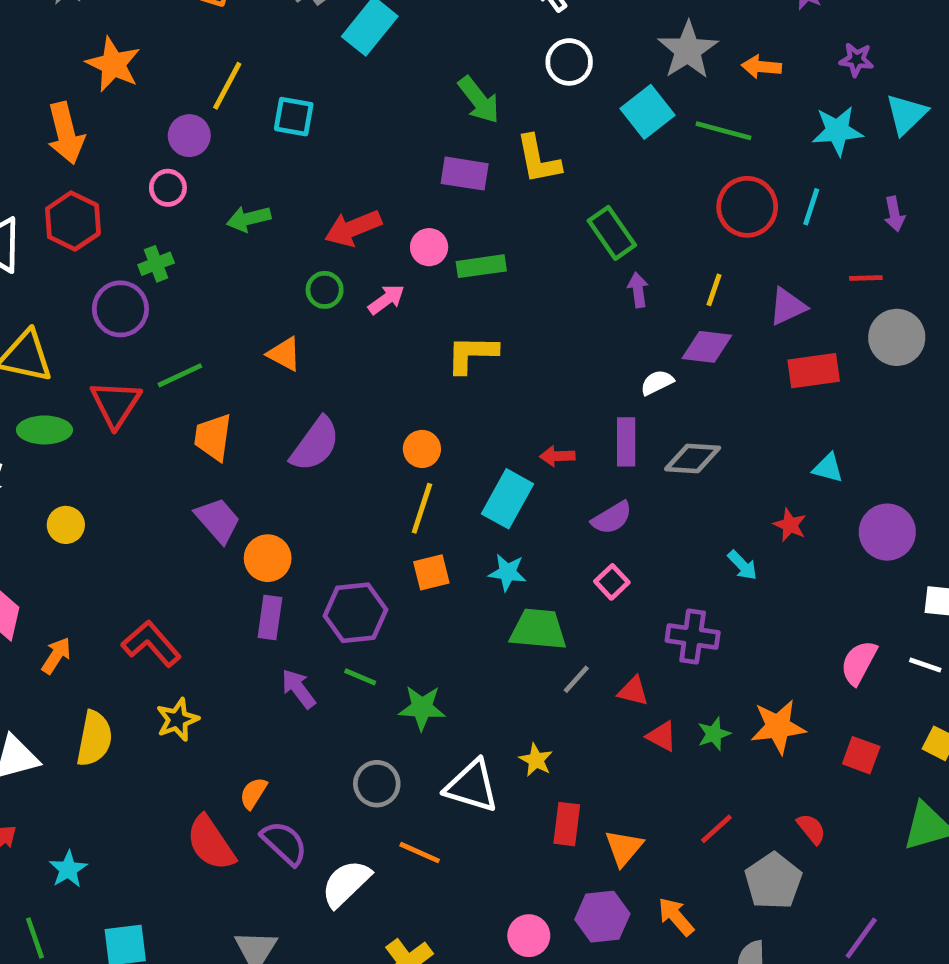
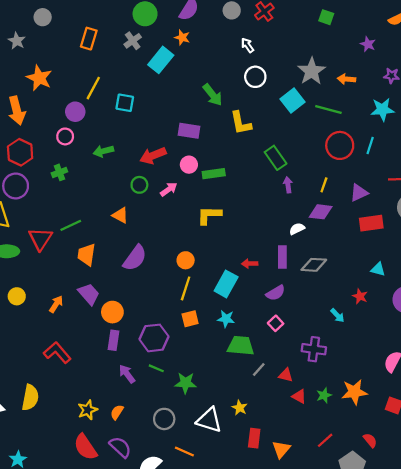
purple rectangle: (465, 174) -> (189, 131), moved
purple circle: (120, 309) -> (16, 186), moved
orange arrow: (56, 655) -> (56, 304), moved
yellow star: (177, 720) -> (88, 410), moved
orange semicircle: (253, 793) -> (117, 412), moved

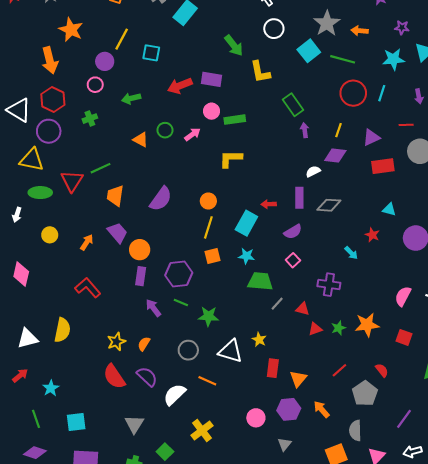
red arrow: (153, 156) -> (180, 86), moved
orange triangle: (120, 215) -> (141, 140), moved
red triangle: (299, 396) -> (315, 329), turned -48

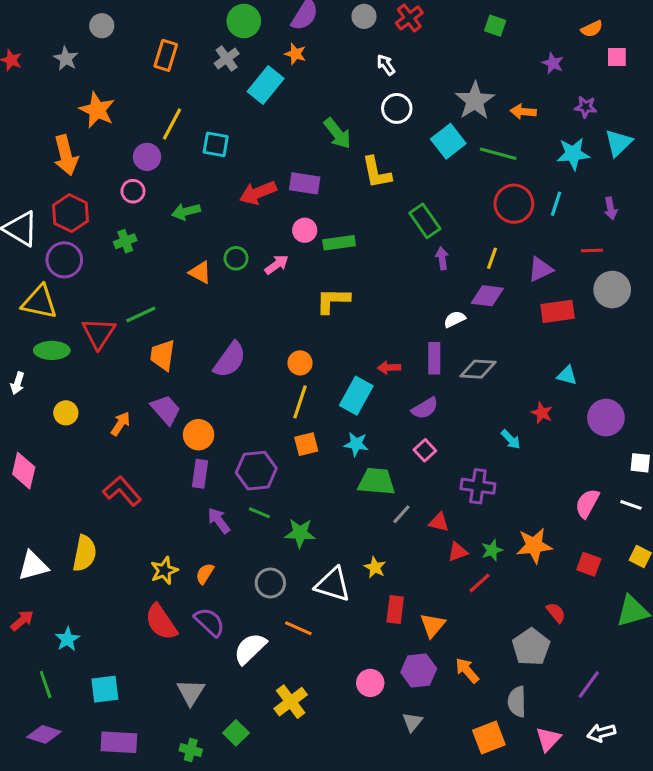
red line: (339, 370) -> (480, 583), moved

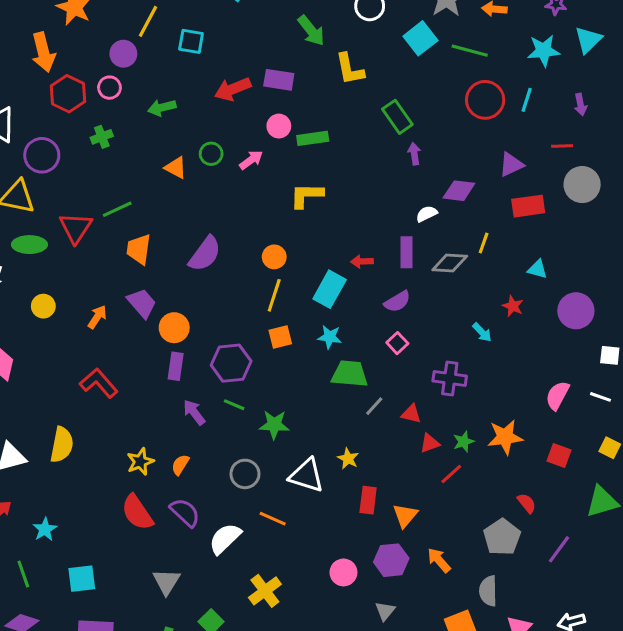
red hexagon: (71, 213) -> (68, 94), moved
yellow line: (492, 258) -> (484, 243), moved
purple line: (589, 684) -> (559, 549), moved

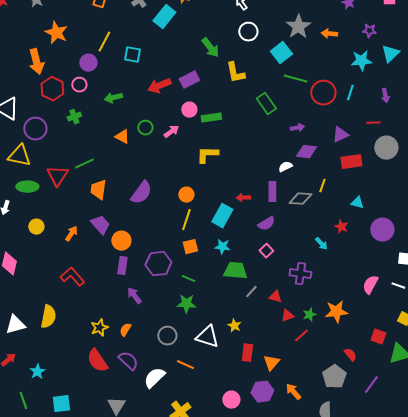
green line: (470, 51) -> (295, 79), moved
purple rectangle: (279, 80) -> (189, 80), turned -36
purple arrow: (414, 154) -> (297, 128), moved, turned 88
green line: (234, 405) -> (188, 279), moved
red square: (559, 455) -> (378, 337), moved

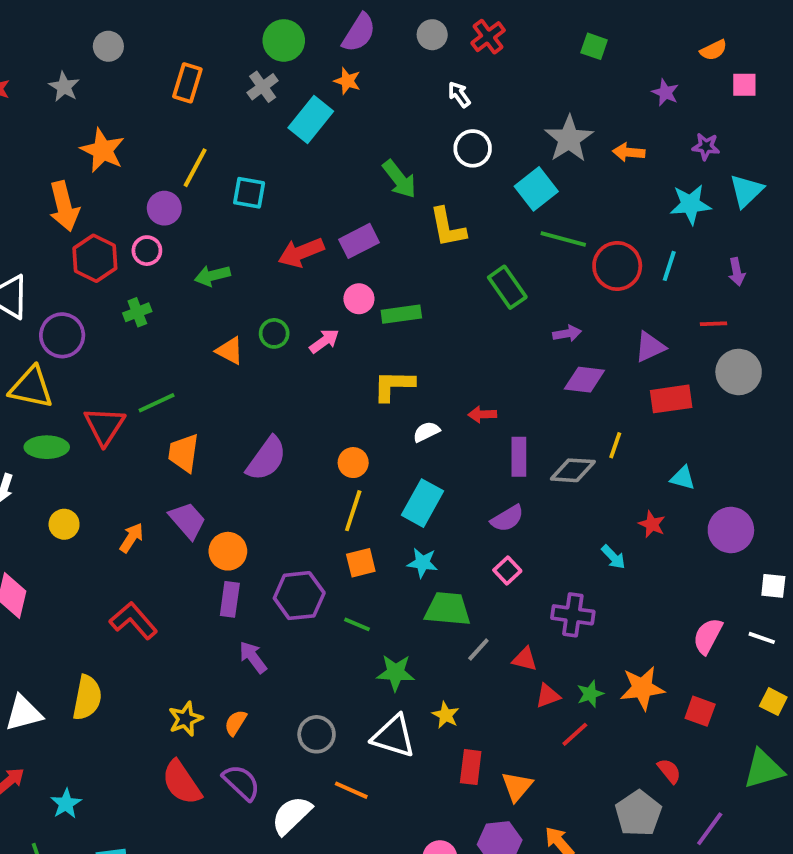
white semicircle: (285, 167) -> (426, 432), moved
red arrow: (243, 198) -> (482, 414), moved
green star: (186, 304) -> (396, 673), moved
red square: (378, 337) -> (700, 711), moved

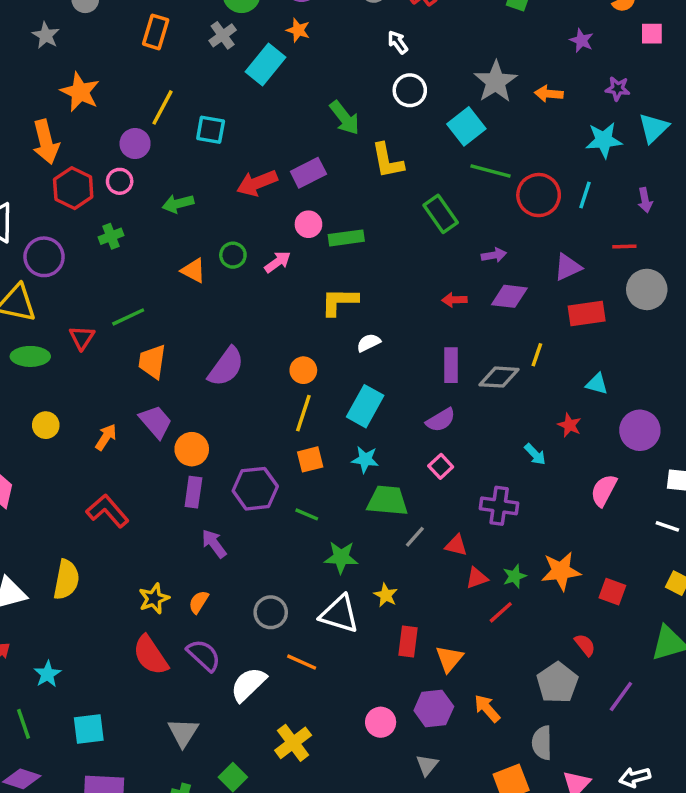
red arrow: (482, 414) -> (454, 300), moved
red triangle: (105, 426) -> (82, 338), size x0.7
pink semicircle: (708, 636) -> (604, 490), moved

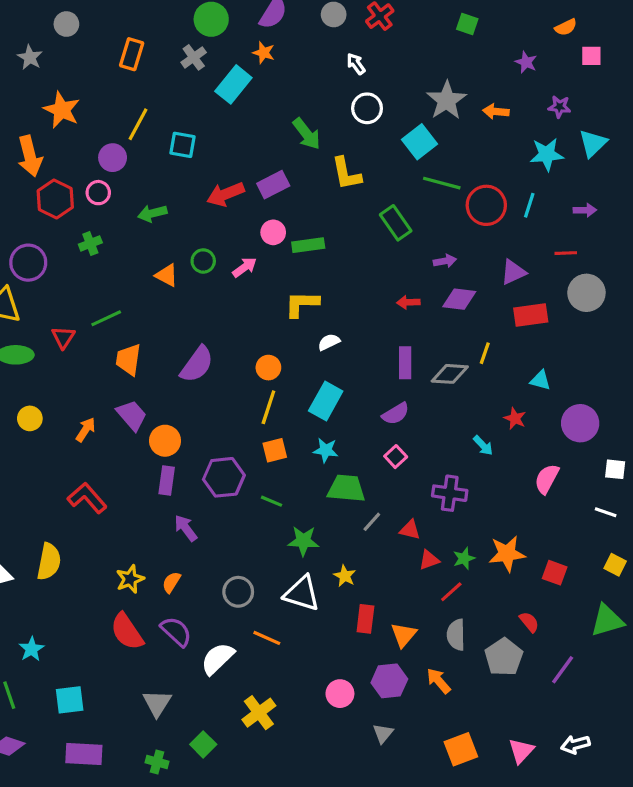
purple arrow: (645, 200) -> (585, 210), turned -80
gray semicircle: (542, 743) -> (456, 635), moved

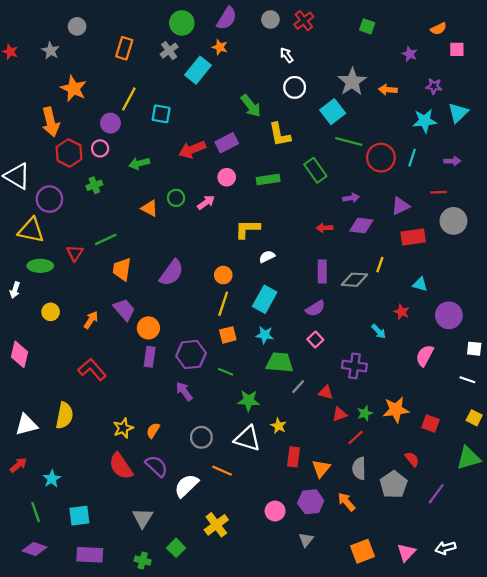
green rectangle: (308, 245) -> (268, 179), moved
purple arrow: (186, 528) -> (184, 391), moved

